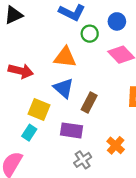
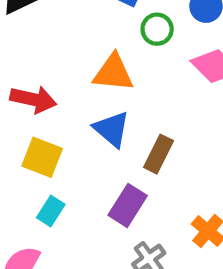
yellow square: (39, 109) -> (42, 157), moved
purple rectangle: (72, 130) -> (128, 205), turned -65

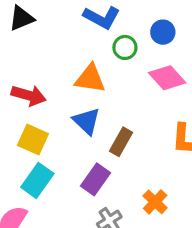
cyan rectangle: (51, 211) -> (37, 180), size x1.5

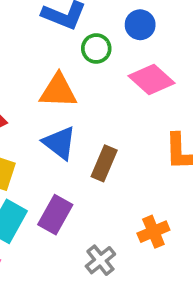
purple rectangle: (96, 179) -> (55, 215), moved
orange cross: (155, 202) -> (153, 232), turned 30

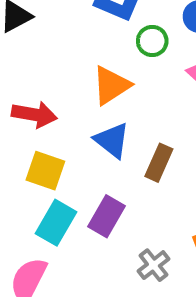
orange triangle: (58, 91) -> (111, 85), turned -36

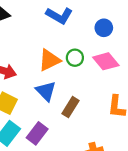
green circle: (152, 41) -> (75, 58), moved

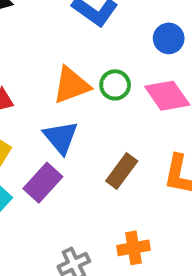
brown rectangle: (71, 107) -> (122, 171), moved
purple rectangle: (37, 133) -> (43, 183), moved

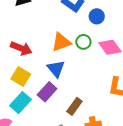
blue circle: (169, 38) -> (97, 16), moved
brown rectangle: (122, 171) -> (74, 106), moved

